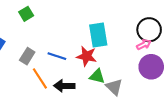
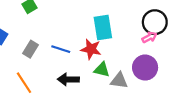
purple circle: (151, 67) -> (145, 68), moved
orange line: (40, 78) -> (24, 83), moved
gray triangle: (114, 87) -> (119, 80), turned -36

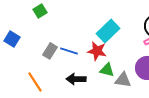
cyan rectangle: (103, 28) -> (108, 31), turned 55
gray rectangle: (31, 49) -> (50, 51), moved

